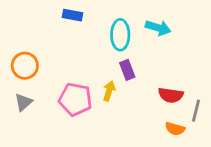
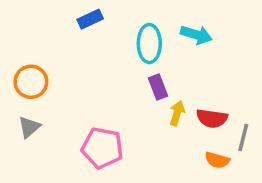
blue rectangle: (73, 15) -> (90, 19), turned -36
yellow arrow: (109, 91) -> (177, 113), moved
pink pentagon: (75, 99) -> (102, 148), moved

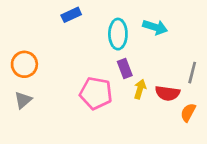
gray line: (243, 137) -> (192, 73), moved
pink pentagon: (102, 148) -> (96, 93), moved
orange semicircle: (217, 160) -> (188, 112), moved, turned 102

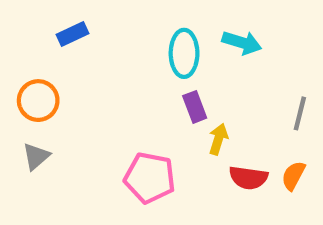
blue rectangle: (71, 15) -> (72, 34), moved
pink pentagon: (96, 93) -> (150, 178), moved
red semicircle: (167, 93) -> (248, 178), moved

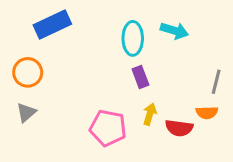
blue rectangle: (72, 34) -> (52, 24), size x1.6
yellow arrow: (218, 139) -> (150, 114), moved
orange semicircle: (293, 176) -> (207, 113), moved, turned -120

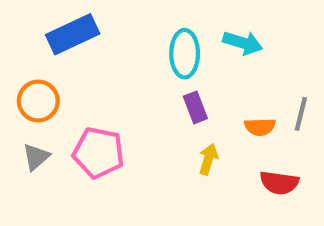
orange semicircle: (207, 113) -> (260, 127), moved
pink pentagon: (108, 128) -> (99, 153), moved
red semicircle: (179, 128) -> (279, 183), moved

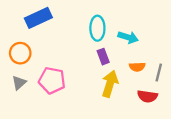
cyan arrow: (243, 43) -> (128, 37), moved
gray line: (301, 114) -> (159, 72), moved
yellow arrow: (208, 159) -> (110, 84), size x1.6

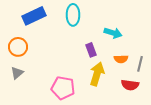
cyan ellipse: (97, 28) -> (73, 15), moved
pink pentagon: (52, 80) -> (63, 88), moved

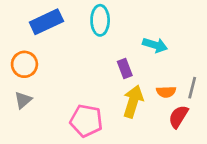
orange semicircle: (121, 59) -> (166, 92), moved
red semicircle: (130, 85) -> (178, 117), turned 114

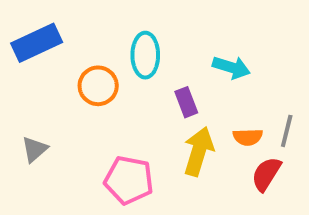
cyan ellipse: (100, 20) -> (145, 55), moved
blue rectangle: (46, 22) -> (37, 43), moved
orange circle: (24, 64) -> (98, 86), moved

